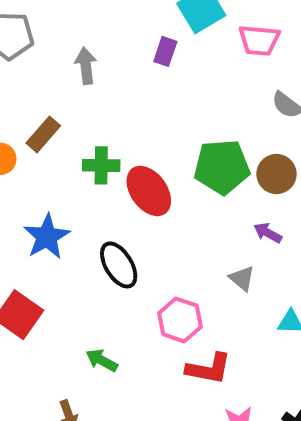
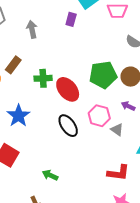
black ellipse: (119, 265) -> (68, 126), moved
pink hexagon: (180, 320) -> (99, 116), moved
red L-shape: (209, 369) -> (118, 173), moved

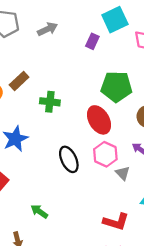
gray arrow: (32, 29) -> (48, 29), moved, turned 66
green pentagon: (103, 75) -> (116, 87), moved
red ellipse: (68, 89) -> (99, 120), moved

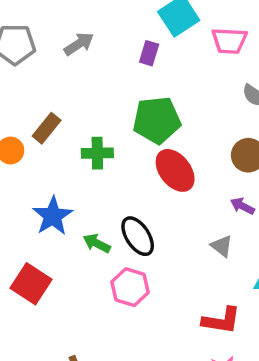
green pentagon: (116, 87) -> (157, 120), moved
pink hexagon: (105, 154) -> (130, 287), moved
green arrow: (39, 211) -> (97, 243), moved

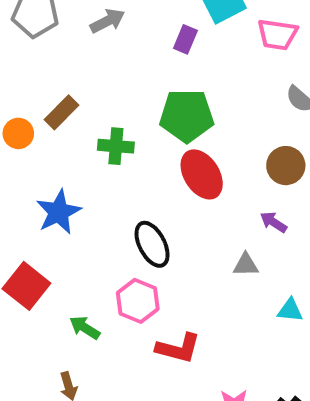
green arrow: (97, 243) -> (85, 328), moved
gray triangle: (222, 246) -> (246, 265), turned -45
red L-shape: (221, 321) -> (178, 348), moved

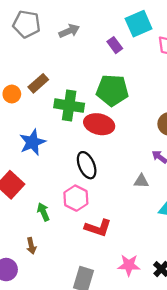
purple rectangle: (185, 39) -> (115, 45), turned -63
green cross: (116, 146) -> (69, 106), size x1.4
red ellipse: (202, 174) -> (99, 124), moved, turned -48
green arrow: (85, 328) -> (43, 212), turned 30

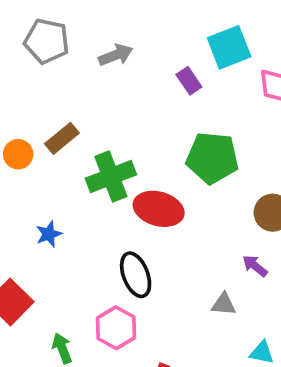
green pentagon: (112, 90) -> (212, 158), moved
green cross: (69, 106) -> (111, 177), turned -32
blue star: (32, 142) -> (49, 234), size x0.6

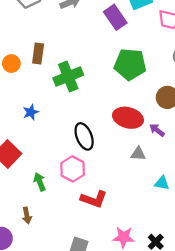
purple rectangle: (189, 81) -> (115, 17), size x1.5
brown rectangle: (62, 138) -> (38, 54), turned -42
red ellipse: (159, 209) -> (128, 118), moved

